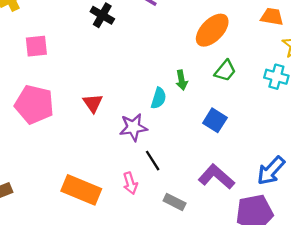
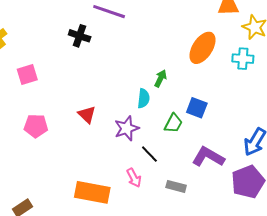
orange ellipse: (212, 30) -> (202, 48), moved
green trapezoid: (225, 71) -> (173, 123), moved
green arrow: (182, 80) -> (161, 78), turned -132
pink pentagon: (34, 104) -> (36, 126), size x0.7

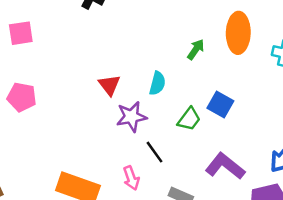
orange ellipse: (202, 48) -> (238, 33), turned -40
green arrow: (161, 78) -> (196, 49), moved
red triangle: (87, 114) -> (109, 85), moved

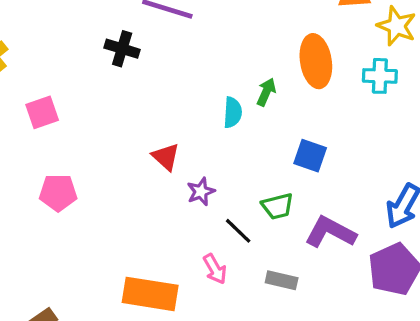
cyan semicircle: (157, 83) -> (233, 113), moved
purple star: (131, 117) -> (201, 192), size x0.7
green trapezoid: (189, 119) -> (278, 206), moved, turned 50

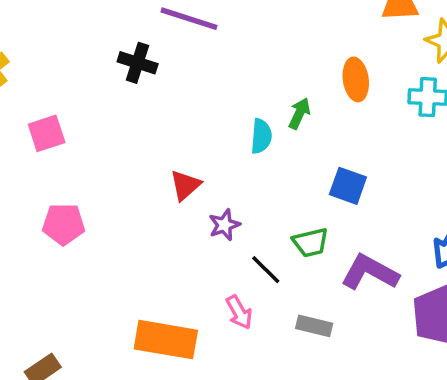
orange ellipse: (316, 61) -> (356, 79), size x0.7
red triangle: (166, 157) -> (185, 185), turned 36

